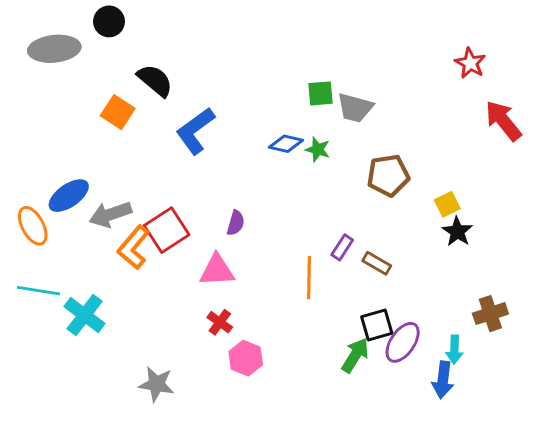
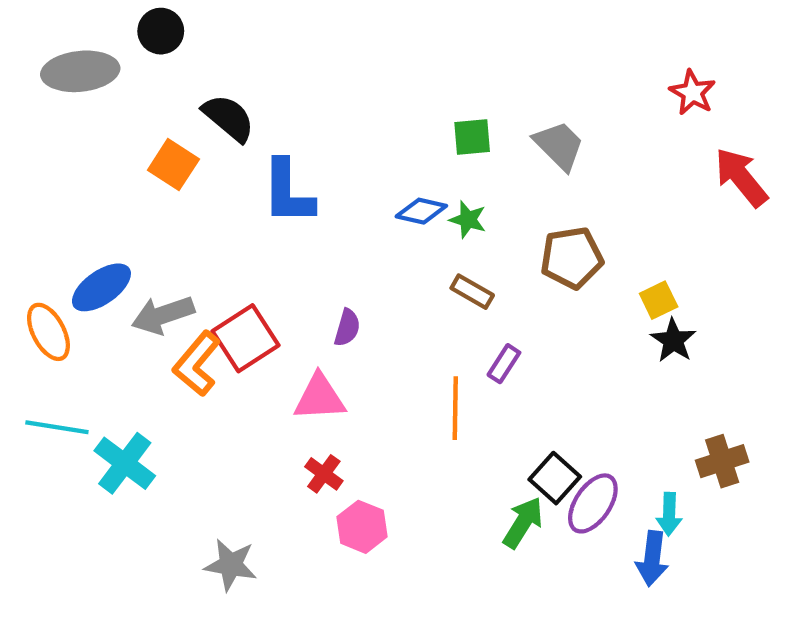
gray trapezoid: (355, 108) -> (559, 145), moved, turned -150
blue L-shape: (195, 131) -> (288, 192), turned -54
brown rectangle: (377, 263) -> (472, 292), moved
black square: (377, 325) -> (555, 478), turned -32

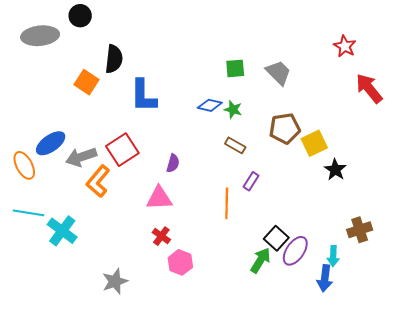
black semicircle: (229, 118) -> (114, 59), turned 56
yellow square: (659, 300) -> (314, 143), moved, size x1.4
red square: (245, 338) -> (122, 150), moved
gray star: (231, 565) -> (115, 281), turned -30

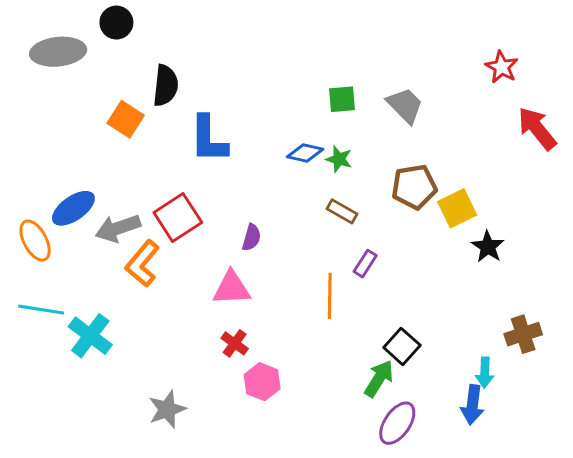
purple ellipse: (295, 251) -> (397, 423), moved

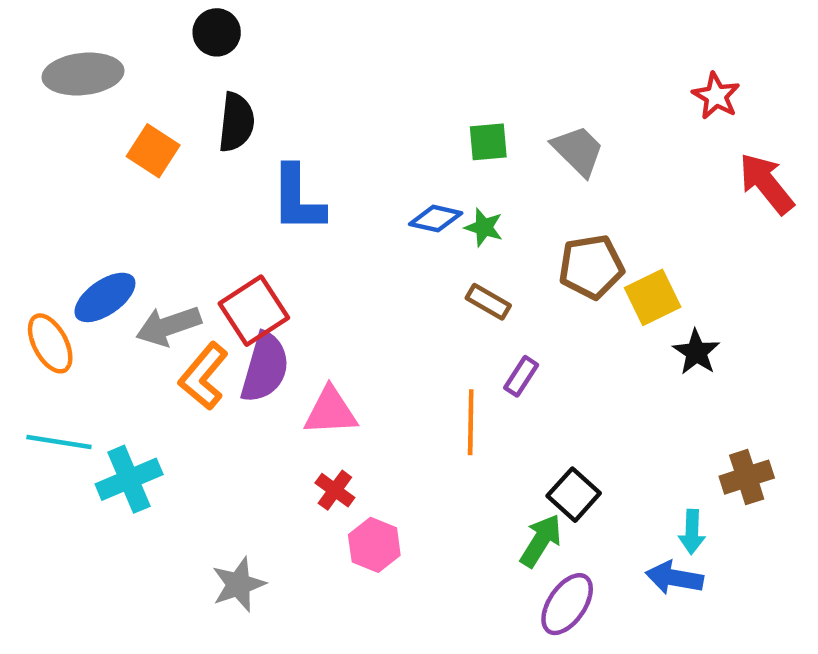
black circle: (116, 23) -> (217, 32), moved
orange square: (126, 119) -> (153, 151), moved
purple semicircle: (251, 237) -> (265, 368), moved, size x1.8
cyan cross: (90, 336) -> (129, 479), turned 30
blue arrow: (473, 405) -> (674, 578), turned 93

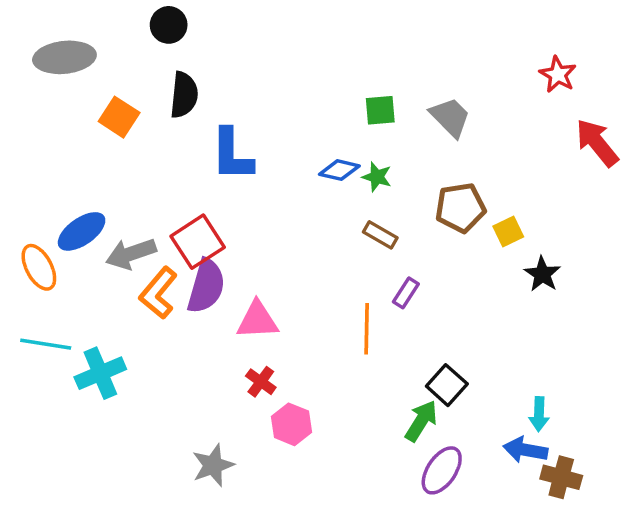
yellow square: (653, 297) -> (508, 231), size x0.7
brown cross: (747, 477) -> (561, 477), moved, turned 33
gray star: (239, 584) -> (213, 465), moved

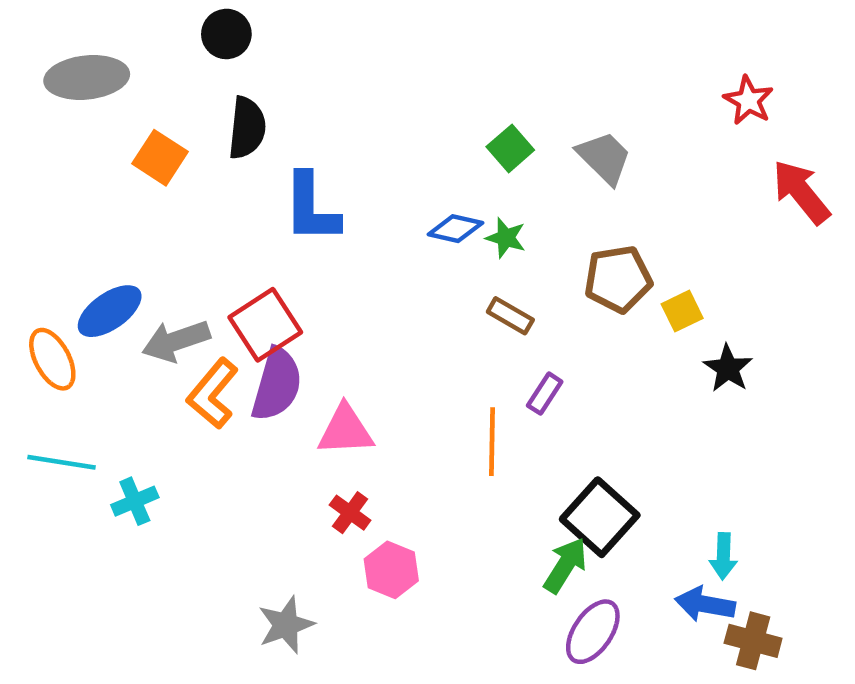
green square: (380, 110) -> (510, 148), turned -36
cyan cross: (100, 373) -> (135, 501), size x0.7
black square: (447, 385) -> (600, 517), size x1.4

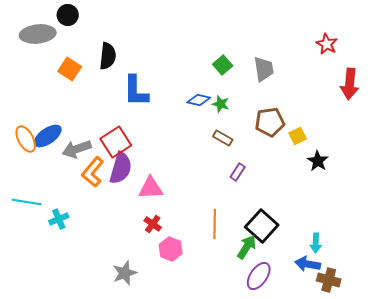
black circle: (226, 34) -> (68, 15), moved
gray trapezoid: (604, 158) -> (264, 69), turned 36
red arrow: (801, 192) -> (350, 84), turned -136
orange ellipse: (52, 359) -> (26, 139), moved
orange line: (492, 442) -> (215, 224), moved

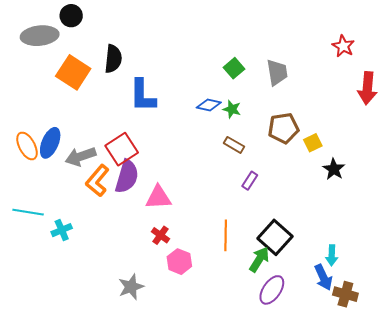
orange square: (70, 69) -> (73, 72), size x1.4
blue ellipse: (48, 136) -> (50, 143), turned -32
blue arrow: (308, 264) -> (323, 277), turned -125

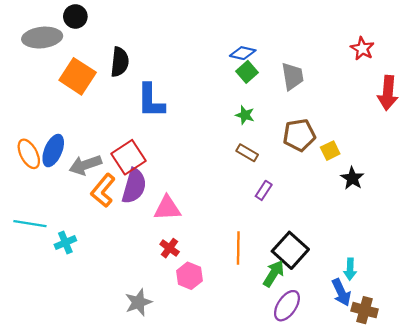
blue diamond: (209, 105) -> (243, 53), moved

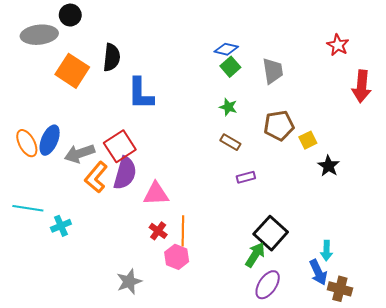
purple rectangle: (264, 190) -> (246, 177), turned 42
orange line: (238, 248) -> (183, 231), moved

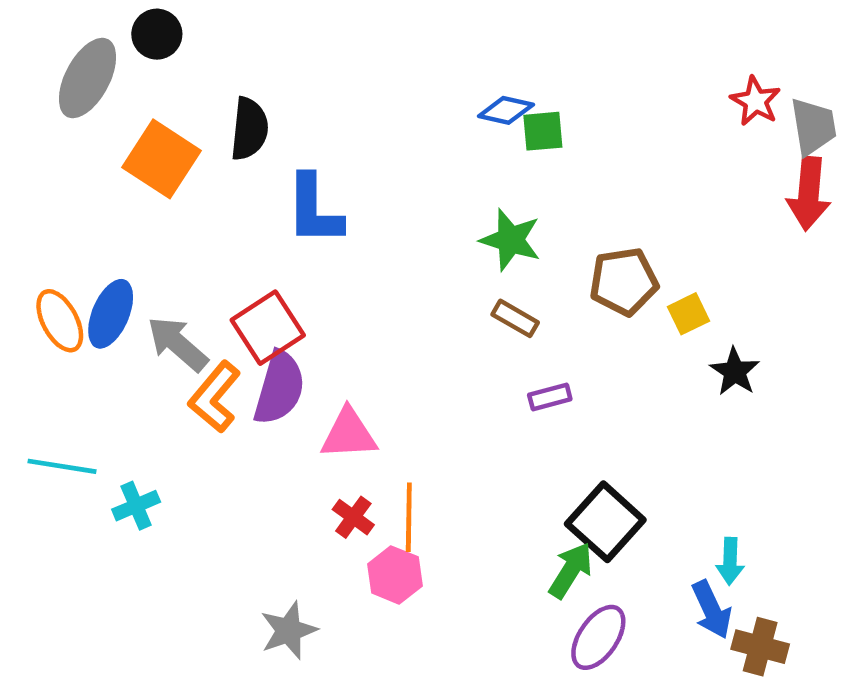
gray ellipse: (39, 35) -> (88, 78), turned -56
green square: (230, 67) -> (543, 131), moved, turned 36
gray trapezoid: (273, 71) -> (813, 127), moved
green star: (228, 107) -> (511, 240), size x1.5
gray arrow: (80, 153) -> (178, 344), turned 60

